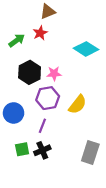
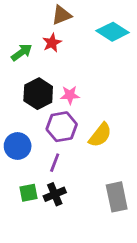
cyan diamond: (86, 49) -> (113, 32), moved
gray rectangle: (90, 152) -> (117, 197), turned -30

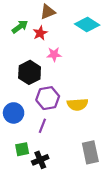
green arrow: (22, 52) -> (20, 27), moved
pink star: (70, 95) -> (54, 54), moved
yellow semicircle: (100, 135) -> (78, 104), turned 48
black cross: (55, 194) -> (40, 160), moved

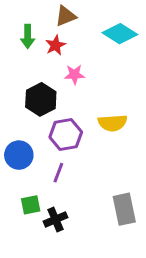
green arrow: (20, 27) -> (28, 36), turned 126
yellow semicircle: (78, 104) -> (113, 123), moved

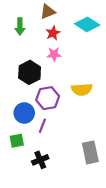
red star: (55, 45) -> (53, 33), moved
blue circle: (19, 155) -> (24, 113), moved
green square: (31, 205) -> (17, 141), moved

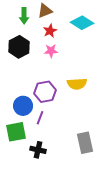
green arrow: (20, 27) -> (24, 16), moved
black hexagon: (30, 72) -> (19, 47), moved
green square: (17, 141) -> (16, 132), size x1.5
black cross: (40, 160) -> (38, 150), turned 35

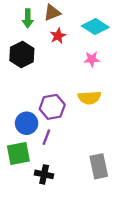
pink star: (51, 51) -> (92, 59), moved

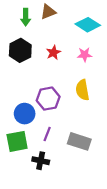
red star: (58, 36) -> (54, 52), moved
yellow semicircle: (89, 98) -> (82, 90), turned 84
purple line: (46, 137) -> (47, 134), moved
gray rectangle: (99, 166) -> (79, 141), moved, turned -60

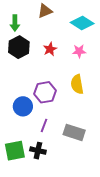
green arrow: (26, 17) -> (15, 23), moved
green square: (17, 141) -> (15, 151), moved

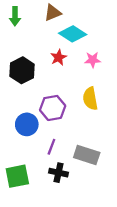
green arrow: (15, 23) -> (15, 16), moved
cyan diamond: (82, 23) -> (73, 34), moved
black hexagon: (19, 47) -> (22, 70), moved
black cross: (38, 151) -> (58, 173), moved

